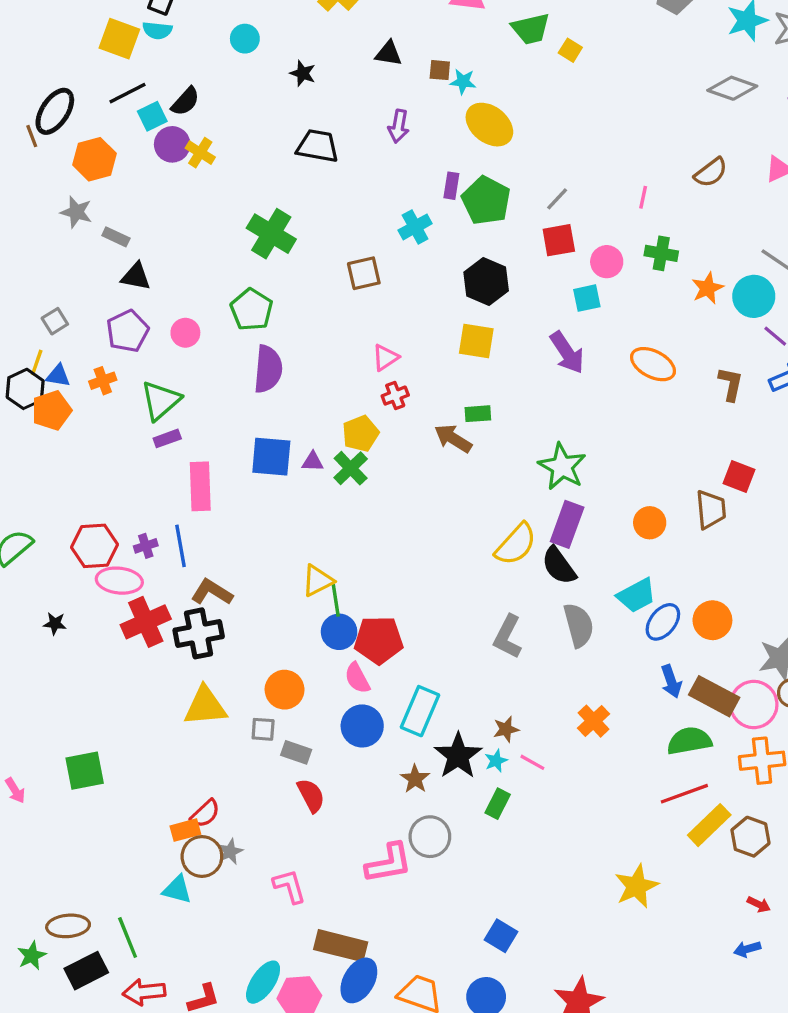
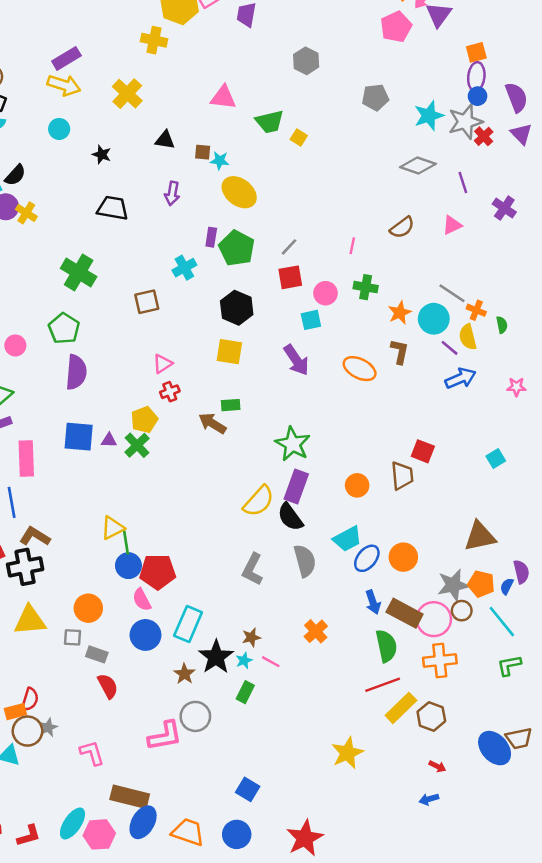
brown L-shape: (731, 384) -> (400, 352), moved
green semicircle: (689, 741) -> (386, 646), turned 88
red semicircle: (205, 814) -> (30, 699), turned -30

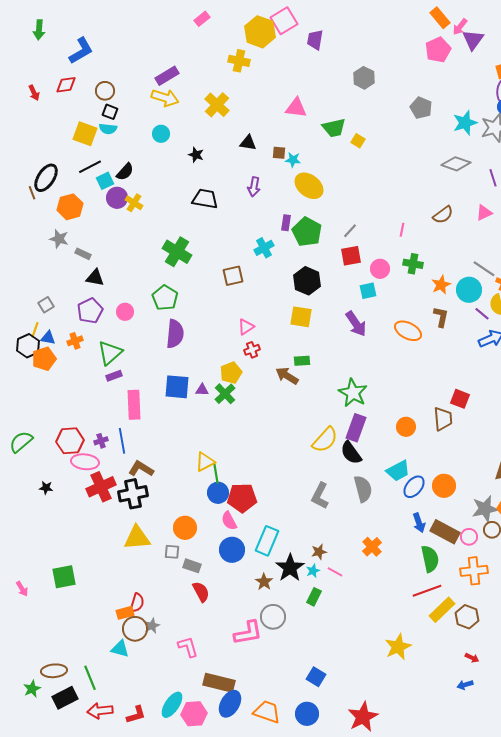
gray pentagon: (375, 97) -> (421, 108), turned 30
pink circle: (434, 619) -> (469, 537), size x0.6

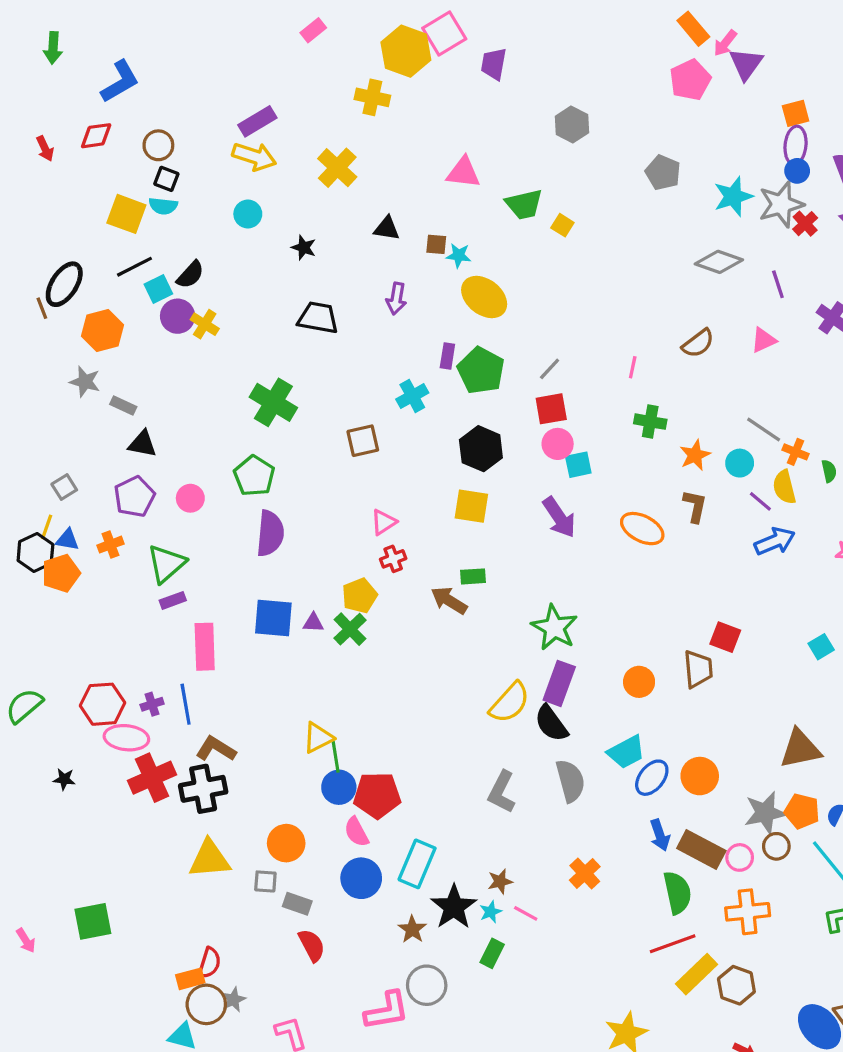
pink circle: (380, 269) -> (558, 444), moved
cyan circle: (469, 290) -> (740, 463), size x0.7

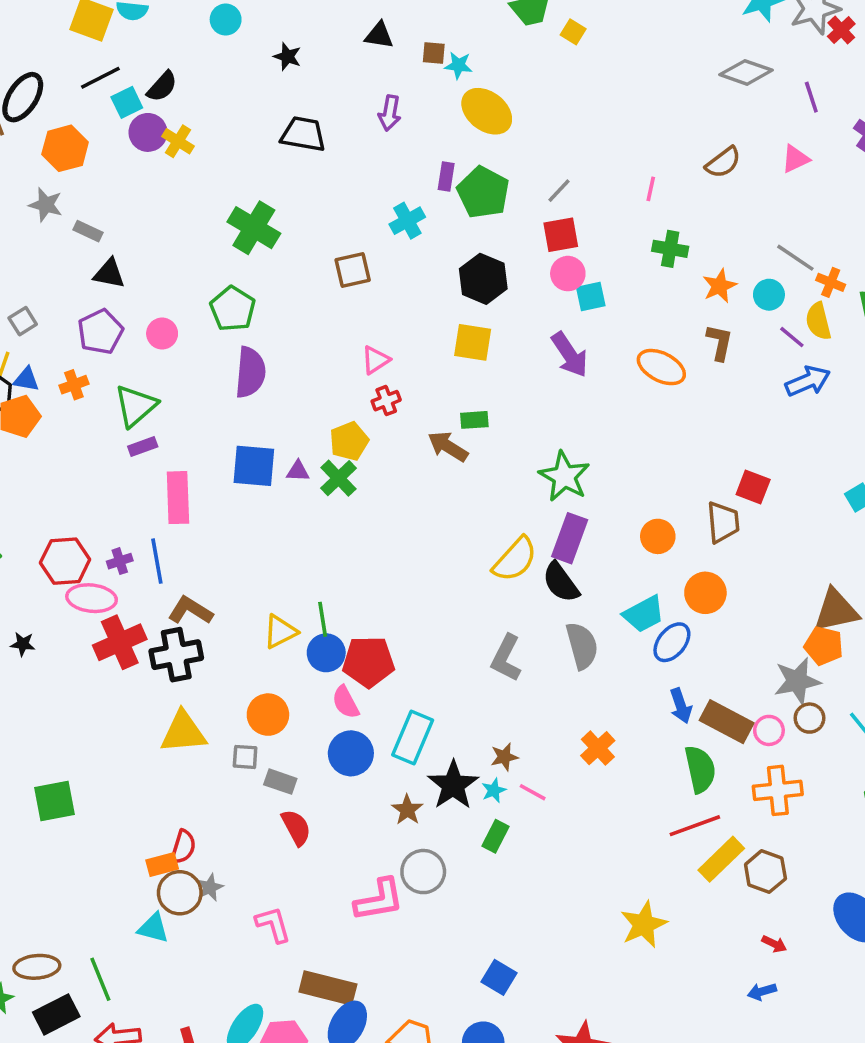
yellow triangle: (318, 738) -> (280, 632), moved
orange circle: (700, 776) -> (705, 593), moved
orange pentagon: (802, 811) -> (824, 646), moved

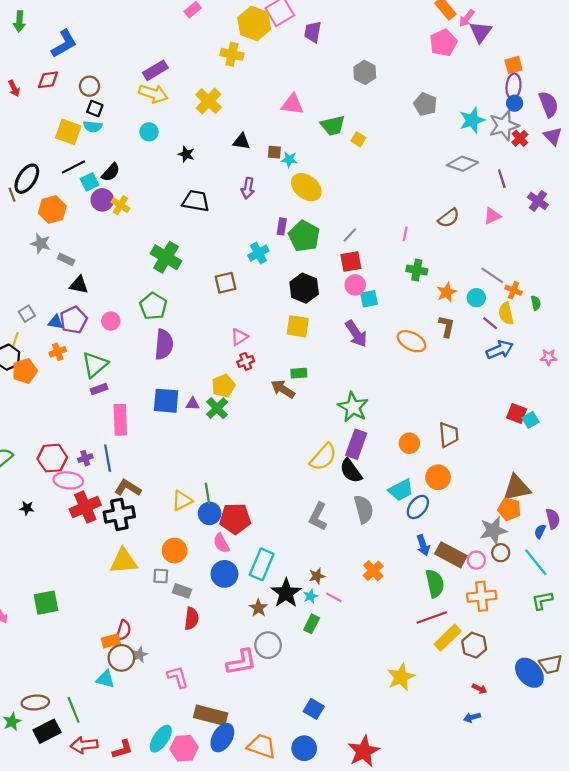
blue triangle: (26, 379) -> (55, 322), moved
red square: (753, 487) -> (517, 413), moved
red semicircle: (296, 827) -> (192, 619), turned 35

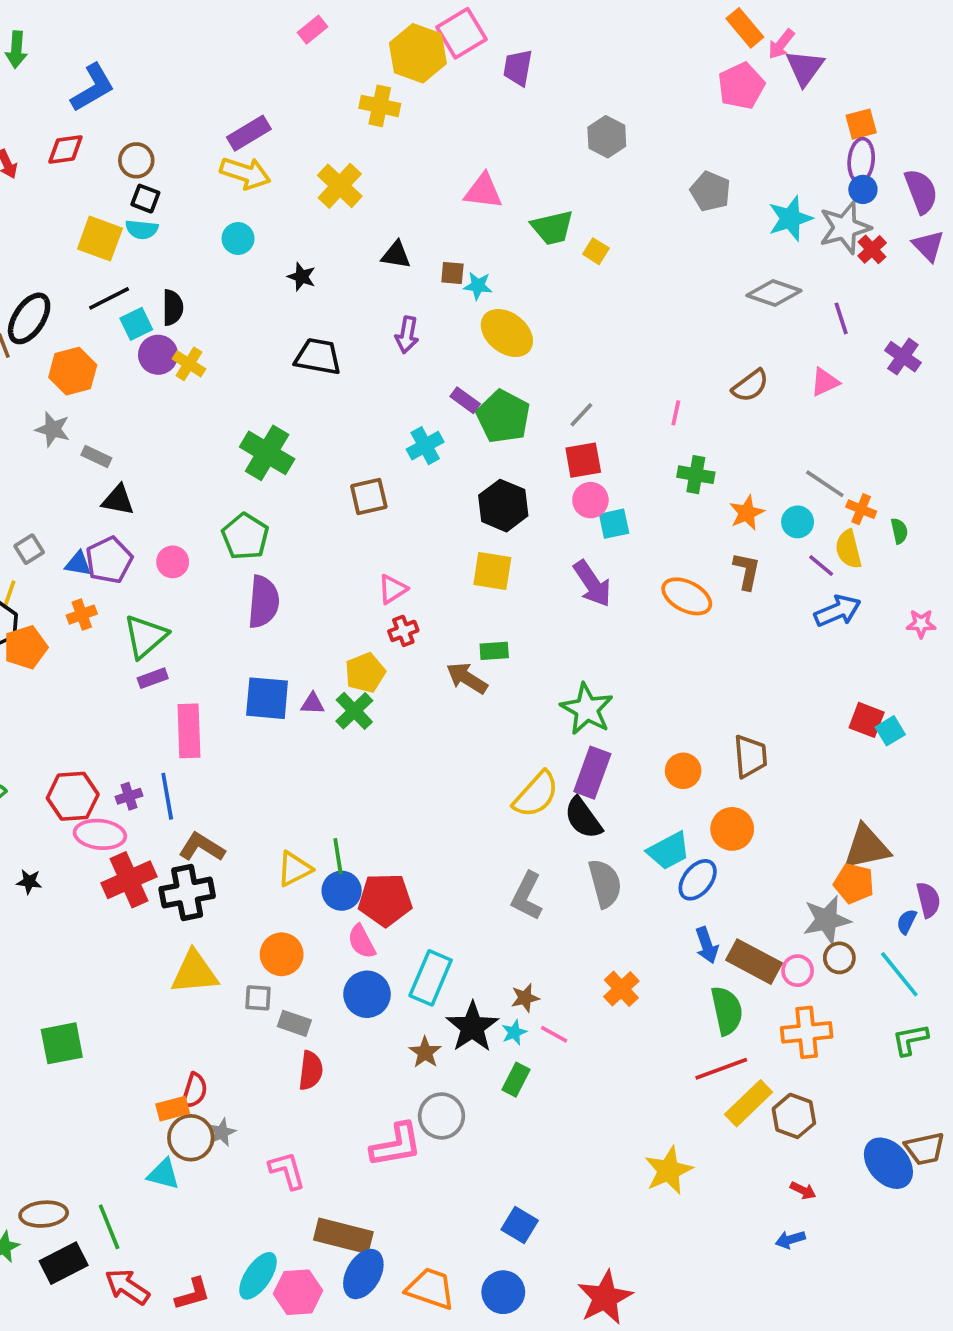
black semicircle: (111, 172) -> (173, 308), turned -42
purple rectangle: (282, 226) -> (465, 400), turned -63
red arrow: (84, 745) -> (127, 1287), turned 40

